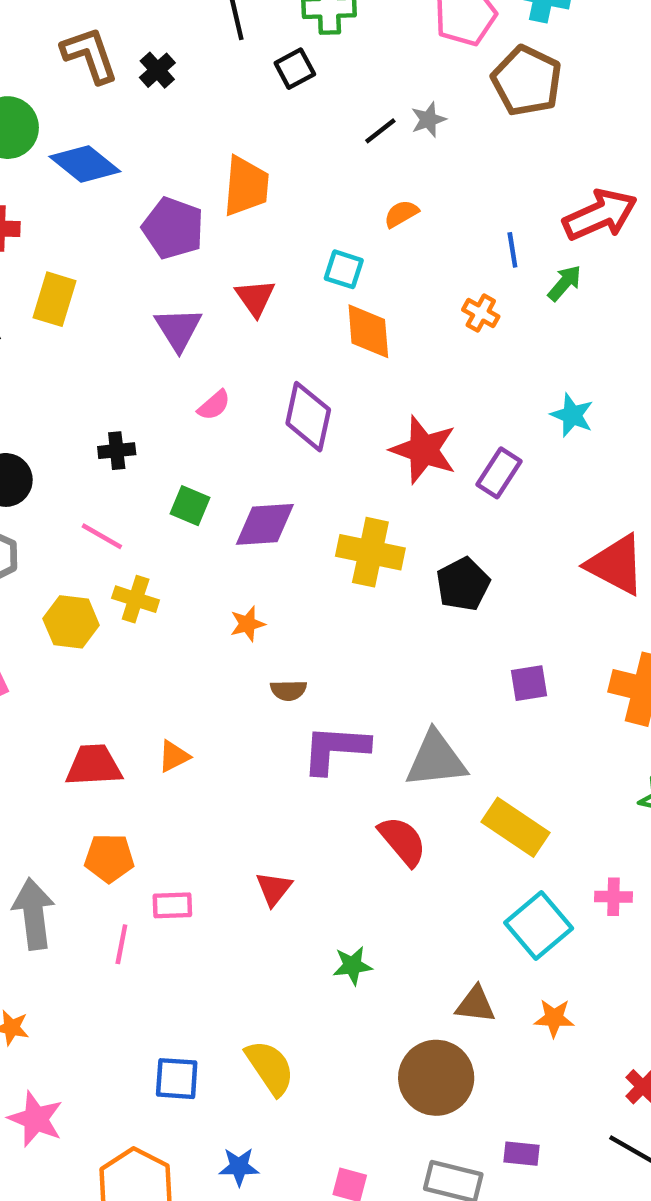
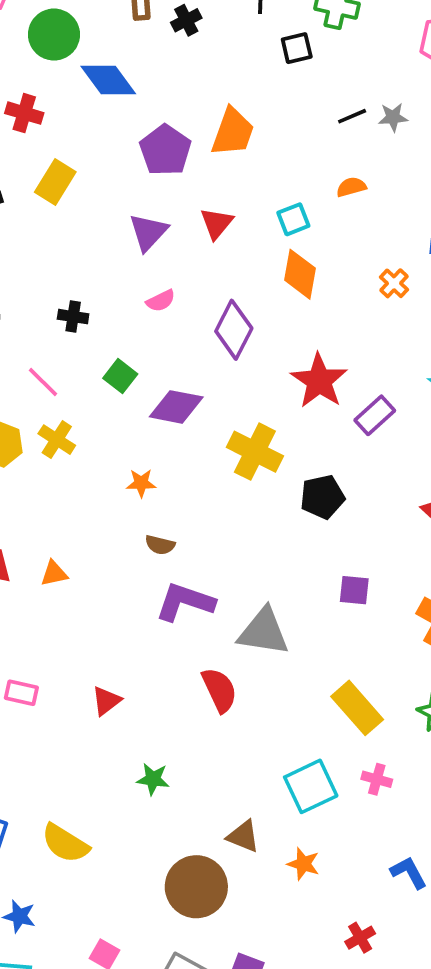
cyan square: (344, 269) -> (293, 219), turned 36
yellow rectangle: (516, 827) -> (357, 708), moved
yellow semicircle: (270, 1068) -> (65, 843), turned 141

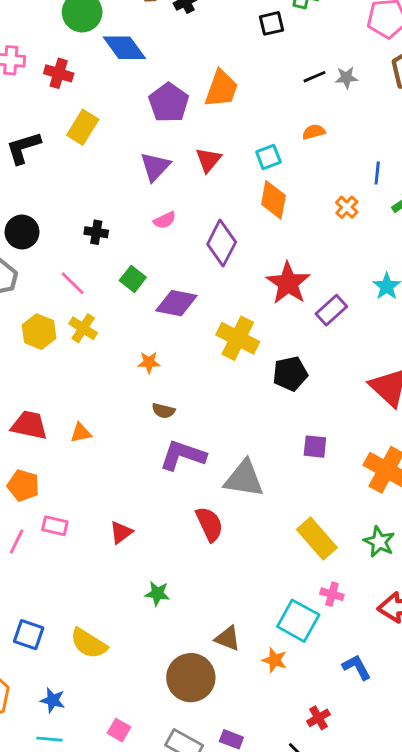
cyan square: (311, 786) -> (298, 621), moved, turned -36

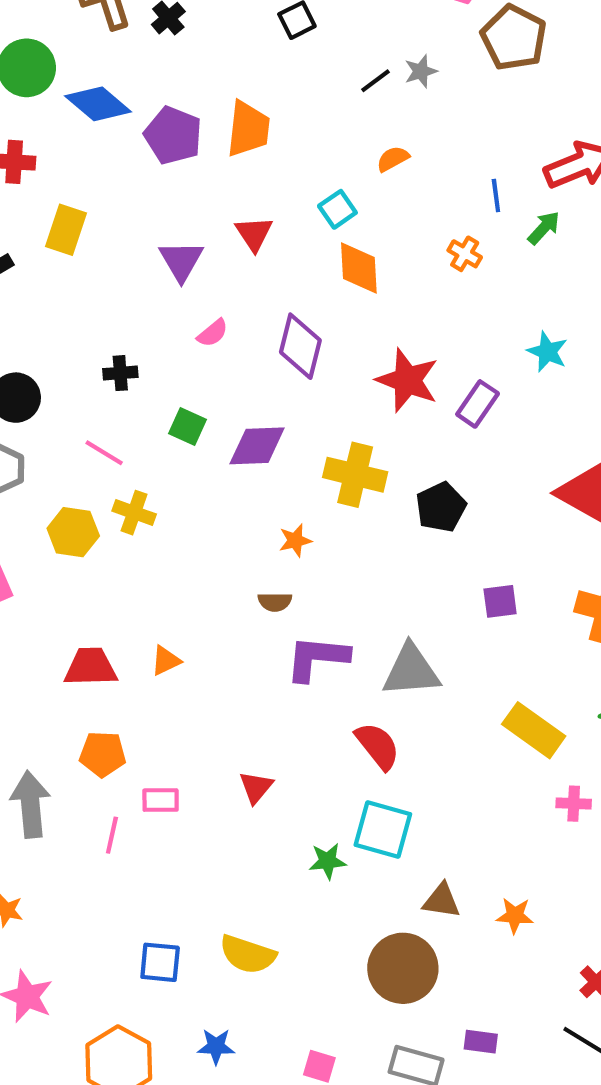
purple pentagon: (169, 103) -> (173, 135), moved
orange star: (149, 362) -> (295, 540), moved
cyan square: (298, 621) -> (383, 830), moved

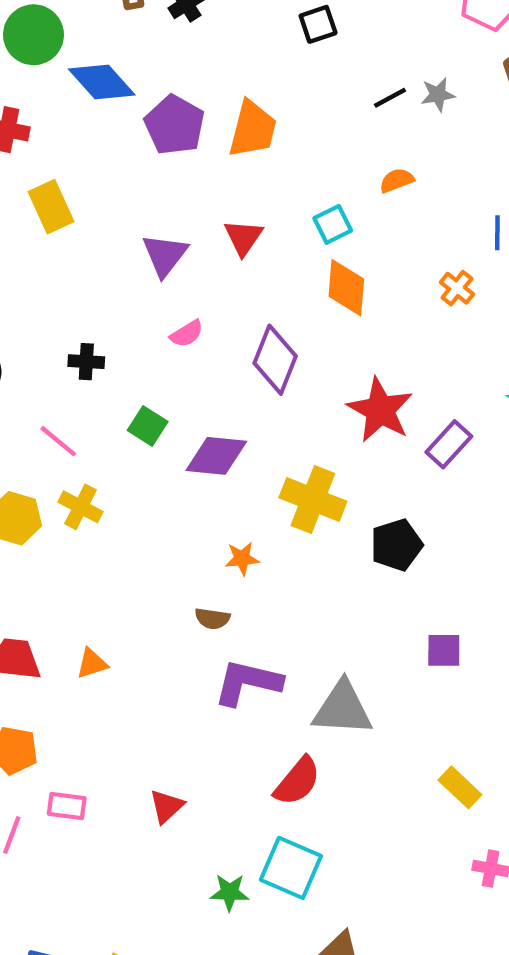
yellow rectangle: (66, 230) -> (51, 207), turned -51
yellow rectangle: (534, 730) -> (460, 787), size x0.7
red semicircle: (378, 746) -> (297, 781), turned 70

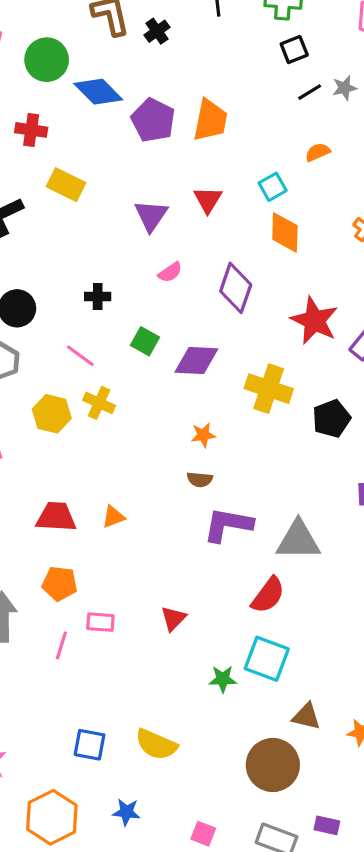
black square: (318, 24) -> (294, 50), moved
yellow rectangle: (51, 207) -> (66, 185), turned -36
orange star: (242, 559) -> (203, 435), moved

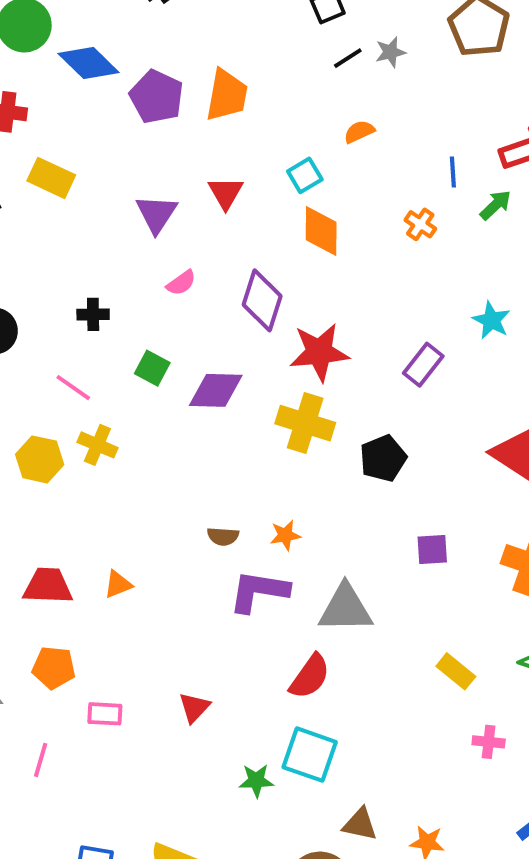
red star: (314, 321) -> (319, 352), moved, turned -30
orange star: (203, 435) -> (285, 535), moved
pink line: (61, 645) -> (41, 760), moved

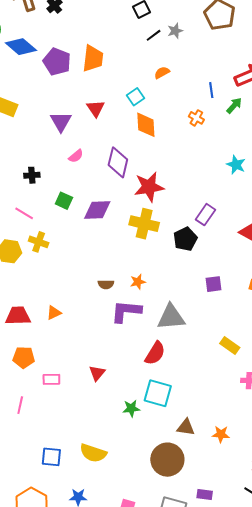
purple rectangle: (423, 365) -> (206, 215), moved

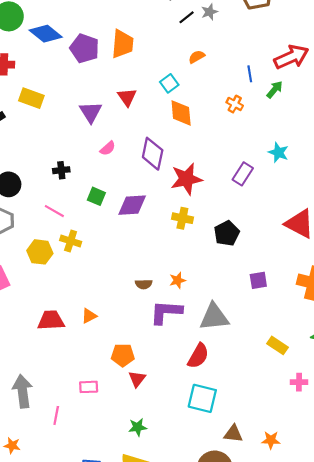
purple rectangle: (206, 215) -> (243, 174), moved
yellow cross: (144, 224) -> (182, 218), size x0.7
orange pentagon: (24, 357) -> (123, 355), moved
green star: (131, 408) -> (138, 427), moved

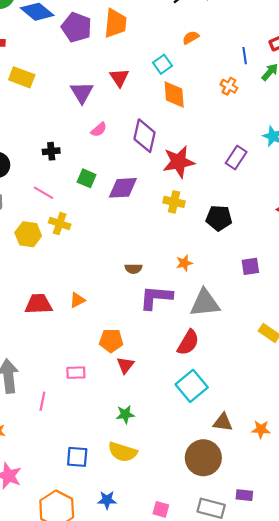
black pentagon: (227, 233) -> (219, 218), turned 30
orange star: (178, 280) -> (184, 263), moved
cyan square: (202, 398) -> (192, 386), turned 36

